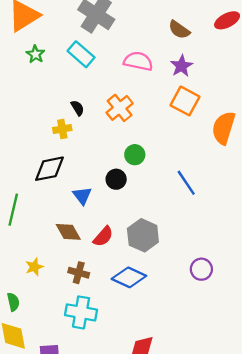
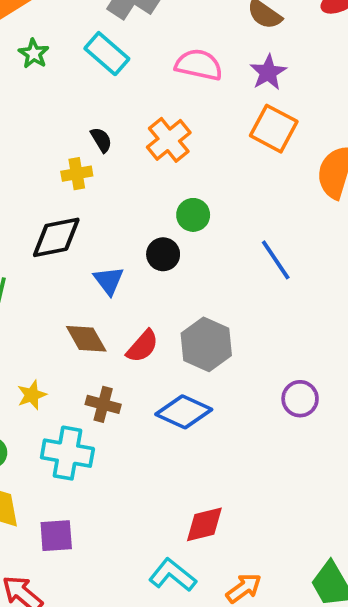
cyan cross: (81, 312) -> (67, 453), moved

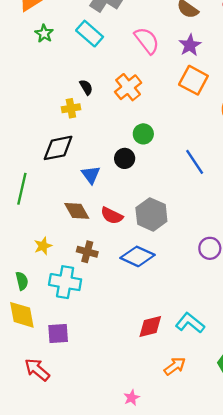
pink semicircle: (199, 65) -> (147, 41), turned 40
red semicircle: (142, 346) -> (112, 216), turned 75
cyan L-shape: (172, 575) -> (190, 323), moved

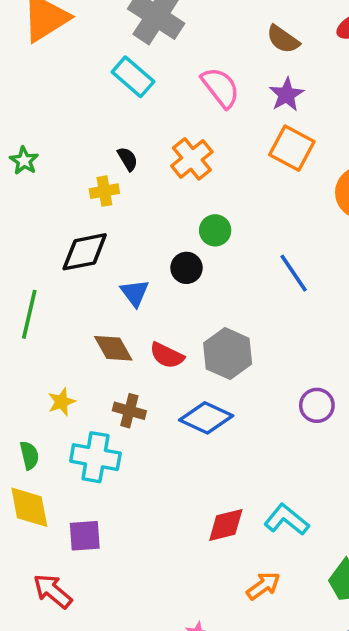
green star: (44, 34) -> (24, 161), moved

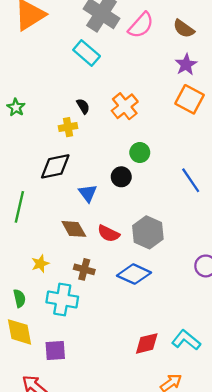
pink semicircle: (220, 87) -> (141, 25), moved, turned 80

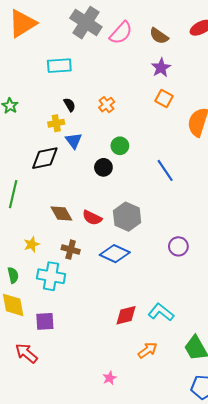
cyan rectangle: (87, 53) -> (59, 66), moved, turned -45
orange square: (190, 99) -> (164, 99), size x0.7
orange cross: (125, 106) -> (107, 105), size x0.7
blue triangle: (88, 193) -> (74, 141), moved

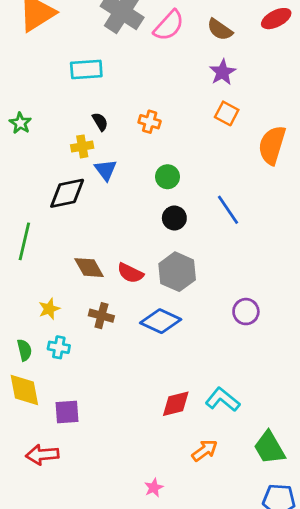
orange cross: (107, 105) -> (150, 122), turned -35
black circle: (103, 167) -> (174, 218), moved
cyan cross: (51, 276) -> (59, 347), moved, size x0.6
red arrow: (26, 353) -> (42, 455), turned -45

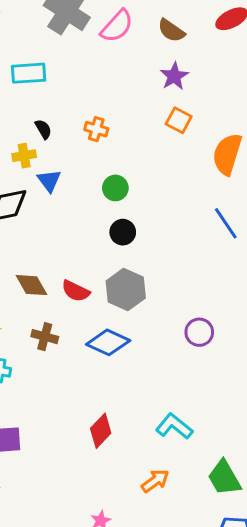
blue line: (228, 210) -> (226, 223), moved
red diamond: (176, 404) -> (101, 431), moved, turned -32

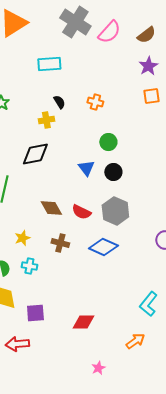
brown semicircle: (171, 31) -> (146, 35), turned -72
orange square: (179, 120) -> (151, 96), turned -36
blue triangle: (49, 181) -> (86, 168), moved
cyan L-shape: (174, 426) -> (148, 304), turned -90
red diamond: (101, 431) -> (83, 322), moved, turned 45

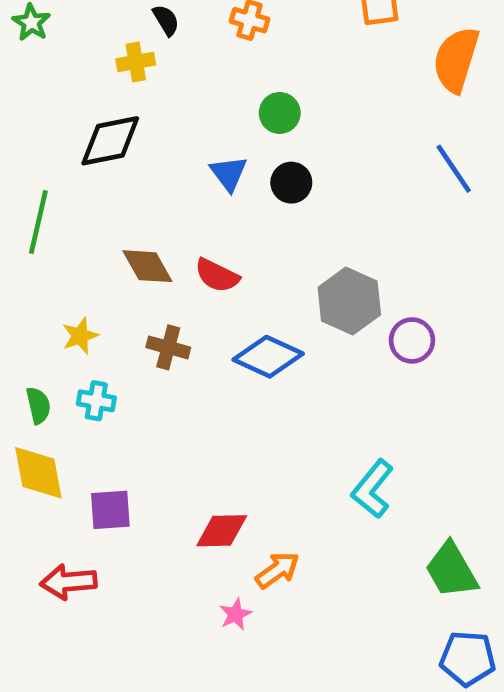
gray hexagon: (115, 211) -> (349, 301), moved
orange arrow: (135, 341) -> (277, 570), moved
pink star: (98, 368) -> (236, 614), moved

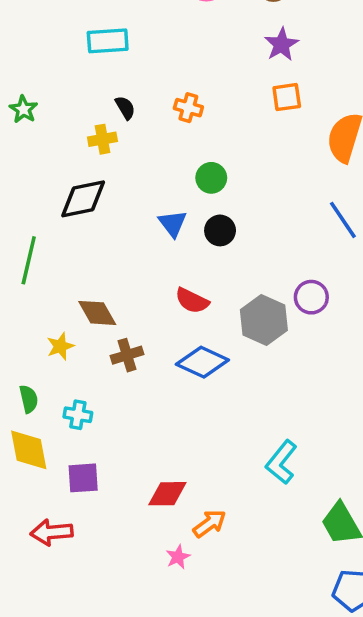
brown diamond: (147, 266) -> (97, 313), moved
red semicircle: (217, 275) -> (192, 301), moved
purple circle: (412, 340) -> (311, 297), moved
brown cross: (168, 347) -> (127, 355), turned -32
cyan cross: (96, 401) -> (78, 415), moved

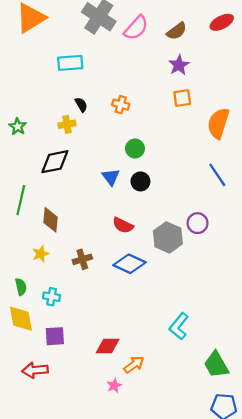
green star: (23, 109) -> (18, 127), moved
brown diamond: (97, 313) -> (50, 220), moved, turned 35

